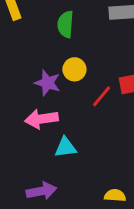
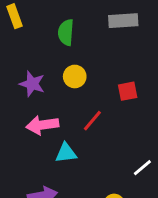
purple star: (47, 83) -> (32, 84), moved
red line: (102, 96) -> (92, 121), moved

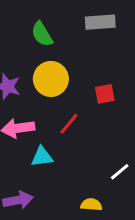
green semicircle: (66, 32) -> (42, 34), turned -35
yellow circle: (75, 76) -> (51, 79), size x1.5

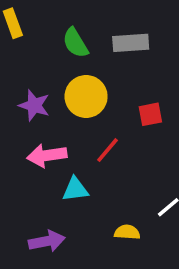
gray rectangle: (100, 22) -> (131, 43), moved
yellow semicircle: (91, 205) -> (127, 232), moved

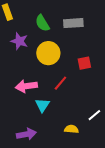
purple star: (34, 105) -> (19, 41), moved
cyan triangle: (75, 189) -> (42, 105), turned -49

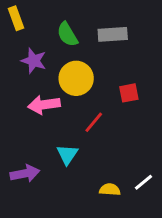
pink arrow: (26, 86) -> (44, 105), moved
white line: (94, 115) -> (143, 182), moved
purple arrow: (26, 134) -> (25, 173), moved

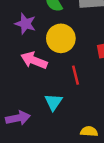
pink arrow: (44, 105) -> (34, 60), turned 30
red line: (94, 122) -> (76, 75), turned -54

